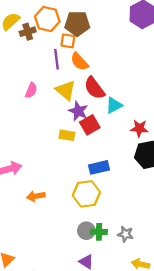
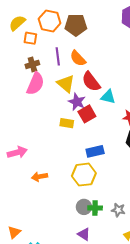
brown cross: (28, 32) -> (32, 64), moved
orange square: (68, 41) -> (30, 38), moved
pink semicircle: (31, 90) -> (35, 84), size x1.6
cyan triangle: (114, 105) -> (108, 97), turned 42

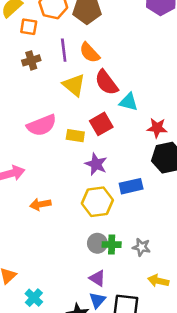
pink semicircle: (35, 84) -> (42, 125), moved, turned 45
purple star: (77, 102) -> (96, 164), moved
blue rectangle: (95, 151) -> (131, 186), moved

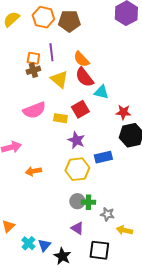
orange square: (29, 27) -> (33, 58), moved
orange semicircle: (90, 53) -> (81, 59), moved
brown cross: (31, 60) -> (33, 70), moved
gray star: (141, 247) -> (107, 214), moved
blue triangle: (97, 300) -> (44, 245), moved

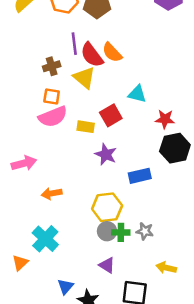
orange square: (33, 58) -> (52, 96), moved
red semicircle: (84, 77) -> (92, 55), moved
yellow hexagon: (77, 169) -> (107, 207), moved
gray star: (107, 214) -> (145, 231), moved
cyan cross: (28, 243) -> (45, 239), moved, size x1.5

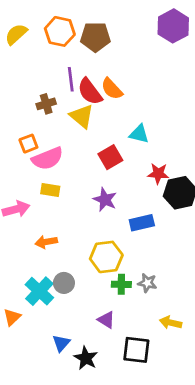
orange square: (52, 96) -> (28, 144), moved, turned -30
red star: (165, 119) -> (158, 174), moved
yellow rectangle: (86, 127) -> (50, 190), moved
gray circle: (107, 231) -> (64, 283), moved

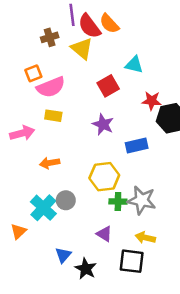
gray star: (147, 283) -> (142, 200), size x1.6
yellow arrow: (171, 323) -> (145, 238), moved

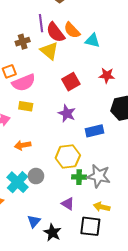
cyan triangle: (134, 65) -> (92, 41), moved
red star: (152, 101) -> (107, 75), moved

